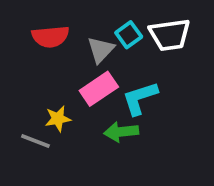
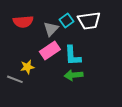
cyan L-shape: (140, 98) -> (73, 56), turned -75
green arrow: (121, 132) -> (74, 75), moved

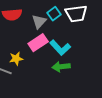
cyan L-shape: (73, 56) -> (60, 48), turned -40

